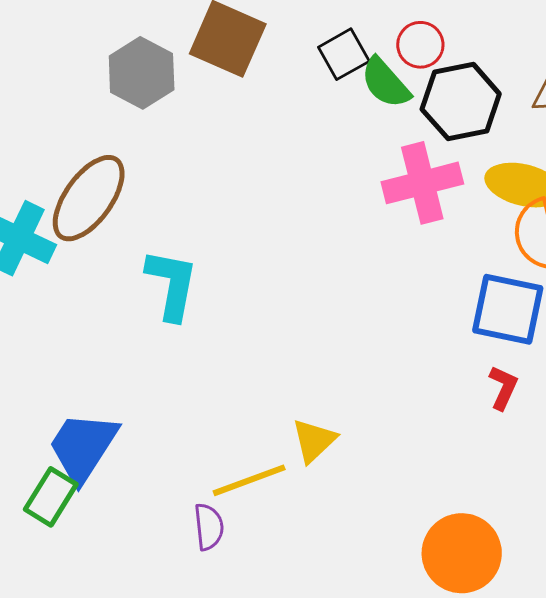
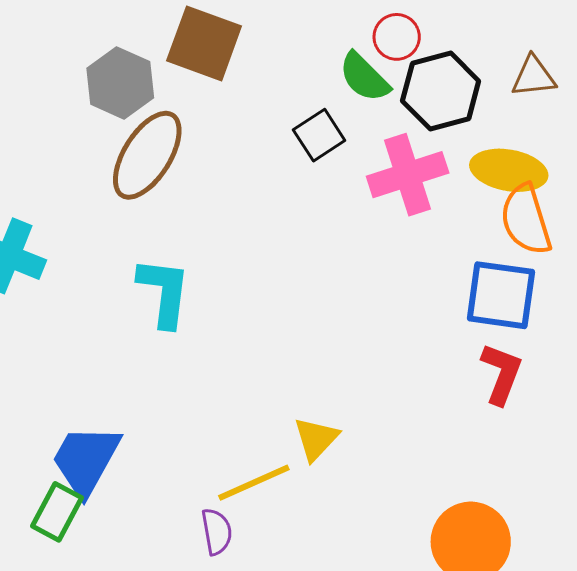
black square: (344, 54) -> (319, 135), moved
brown ellipse: (89, 198) -> (147, 155), moved
red L-shape: (503, 388) -> (501, 374), size x1.4

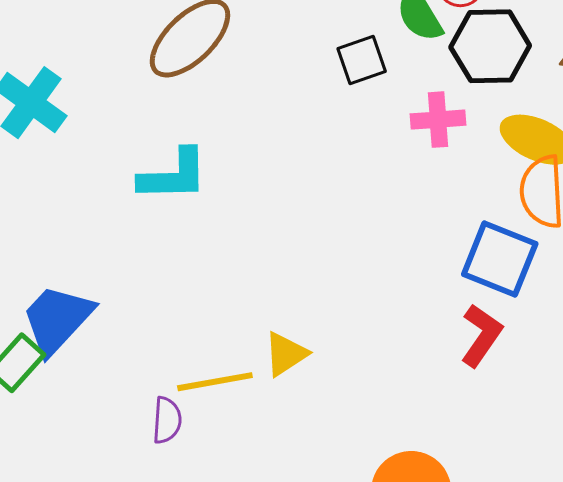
pink cross: (408, 175) -> (438, 120), size x0.7
cyan L-shape: (164, 292) -> (173, 175), turned 68

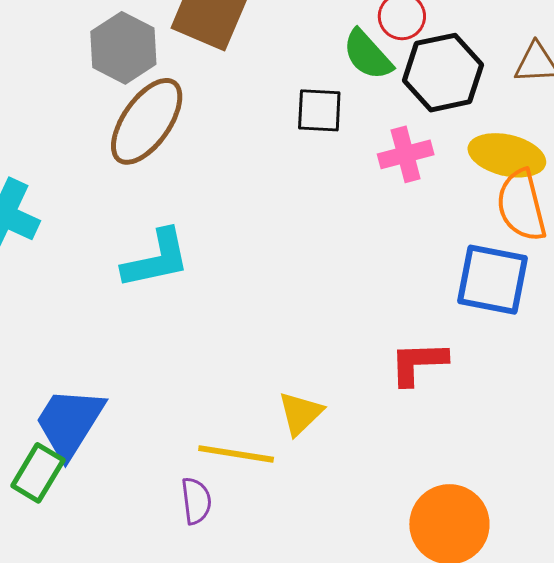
black square: (362, 60) -> (319, 110), turned 33
red L-shape: (481, 335) -> (418, 363), moved, turned -116
yellow line: (215, 382) -> (236, 454), turned 30

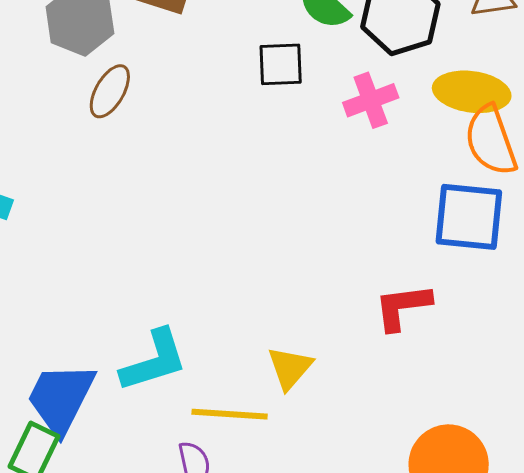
brown ellipse: (147, 121) -> (110, 91), size x0.6
cyan L-shape: (156, 259) -> (154, 361), moved

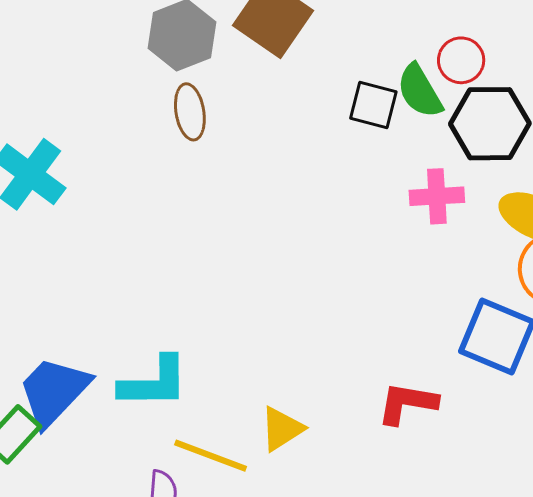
black square: (281, 64) -> (373, 105), moved
brown ellipse: (110, 91) -> (190, 112), turned -56

